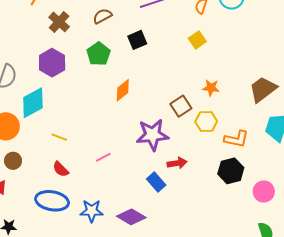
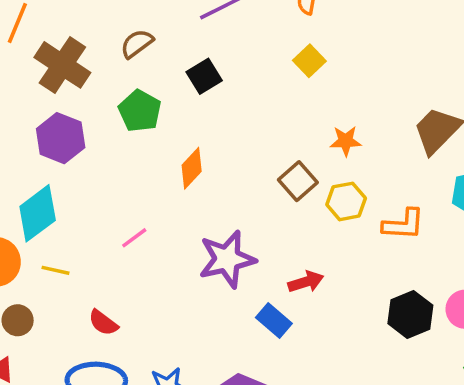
brown cross: (59, 22) -> (62, 65), size x1.4
purple star: (152, 135) -> (227, 259), moved
yellow line: (59, 137) -> (55, 270), moved
pink line: (103, 157) -> (134, 238), moved
black hexagon: (231, 171) -> (410, 314), moved

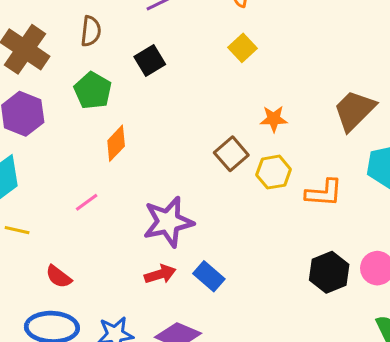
brown semicircle: (137, 44) -> (91, 31), turned 132
orange diamond: (192, 168) -> (116, 143), moved
red arrow: (306, 282) -> (160, 274), moved

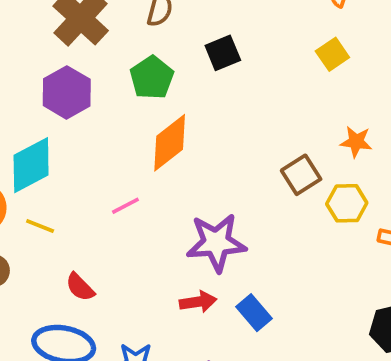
orange diamond: (116, 143) -> (170, 143), size x1.4

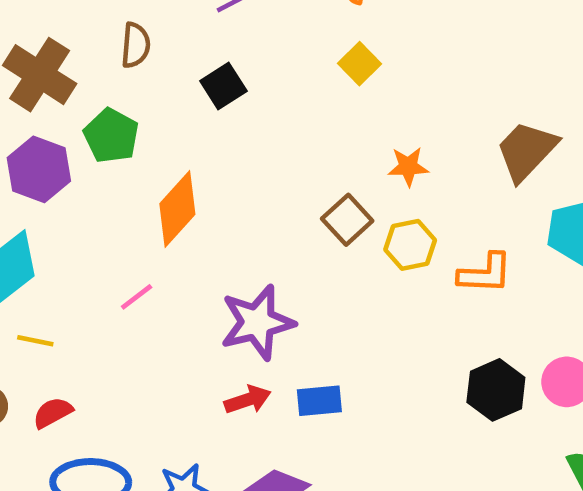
green pentagon: (152, 78) -> (111, 136), moved
red semicircle: (80, 287) -> (53, 413), moved, turned 116
blue rectangle: (254, 313) -> (319, 401), turned -45

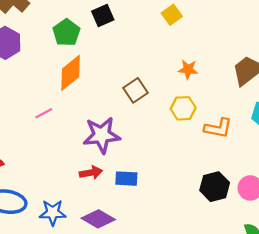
green pentagon: (111, 136) -> (66, 32), moved
brown square: (347, 220) -> (136, 90), moved

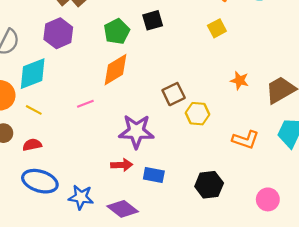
orange star: (188, 69) -> (239, 81), moved
yellow hexagon: (183, 108) -> (198, 114), moved
black hexagon: (215, 187) -> (209, 185), moved

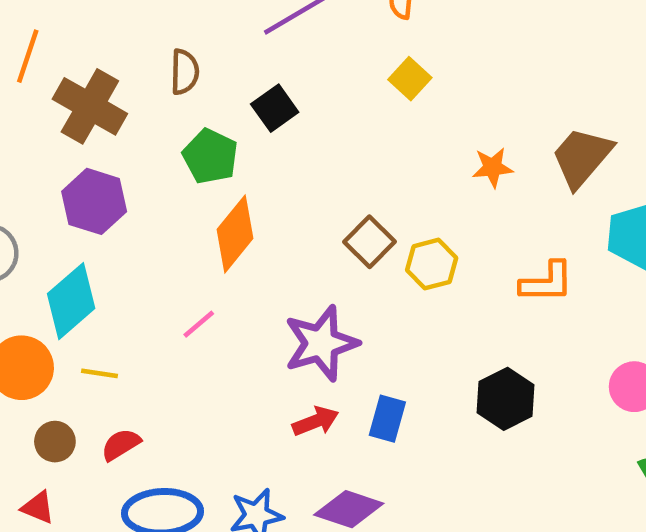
blue rectangle: (154, 175) -> (387, 419), turned -66

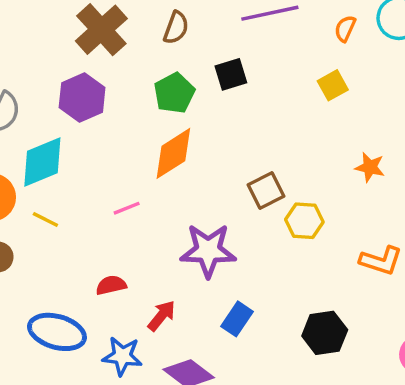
red arrow: (315, 421) -> (162, 316), moved, turned -48
red semicircle: (121, 445) -> (111, 285), moved

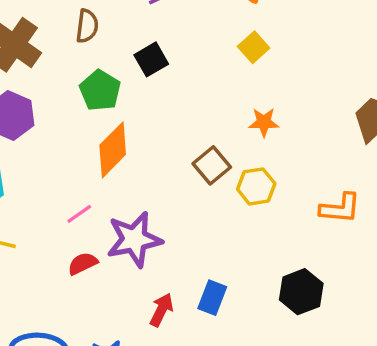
orange star: (370, 167) -> (264, 122), moved
purple star: (208, 250) -> (134, 239), moved
red semicircle: (111, 285) -> (83, 264), moved
red arrow: (162, 316) -> (161, 310), moved

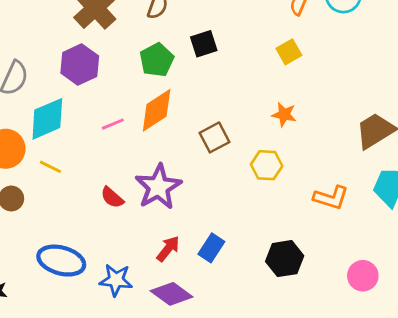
brown square: (212, 165) -> (215, 137), moved
pink line: (79, 214) -> (113, 124), moved
purple star: (134, 239) -> (158, 187), turned -30
red semicircle: (83, 264) -> (112, 197), turned -125

